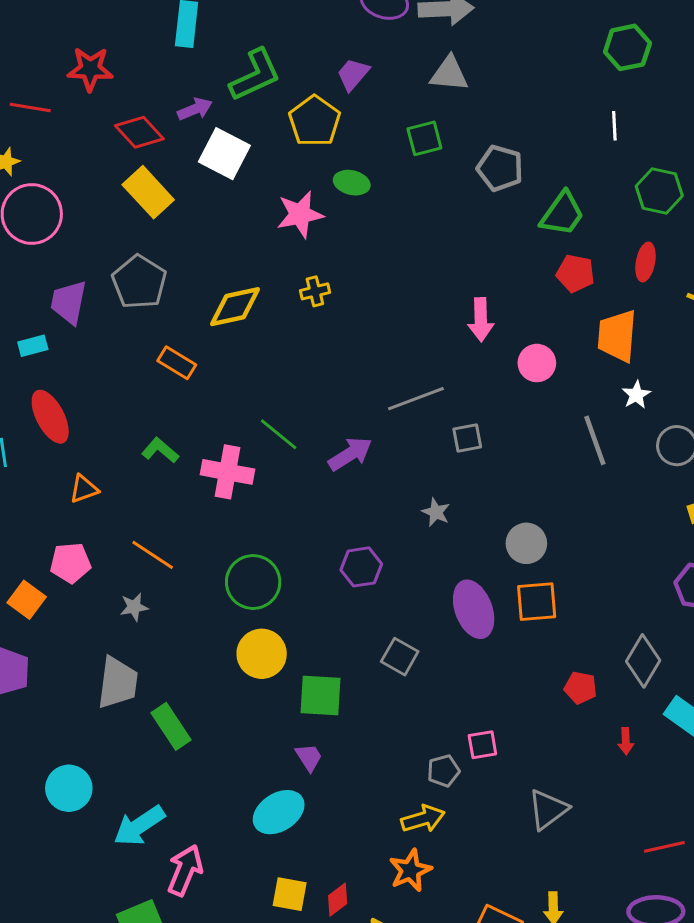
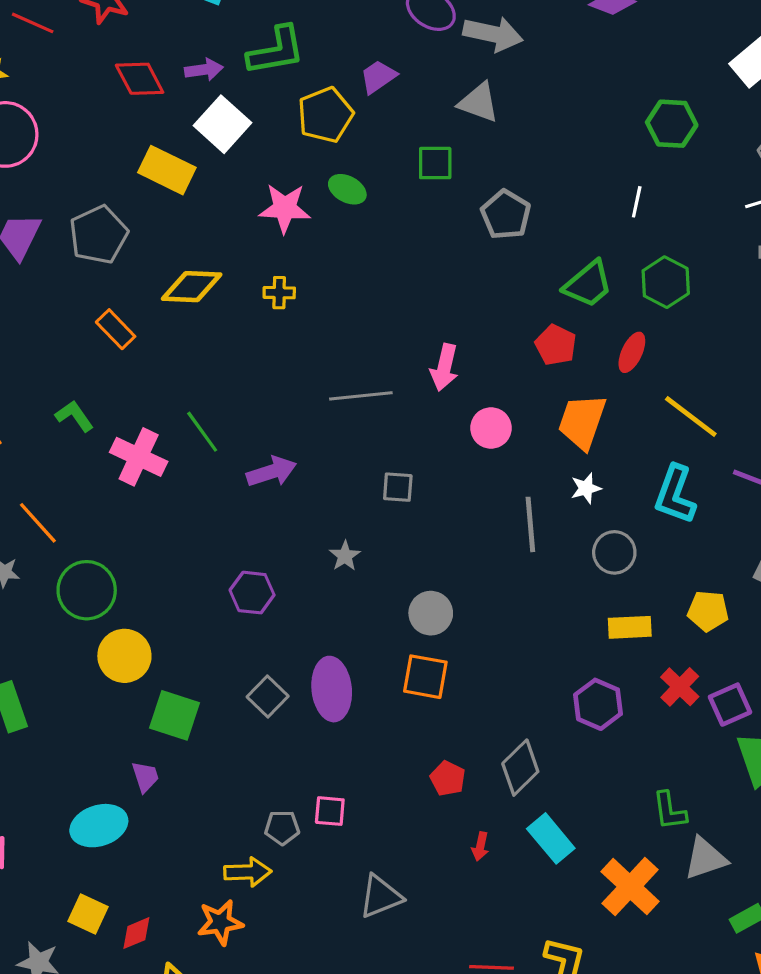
yellow rectangle: (148, 192) -> (167, 170), moved, turned -36
green trapezoid: (562, 214) -> (588, 284), moved
gray line: (416, 399) -> (361, 396), moved
green circle: (253, 582) -> (87, 590), moved
purple ellipse: (474, 609) -> (332, 689), moved

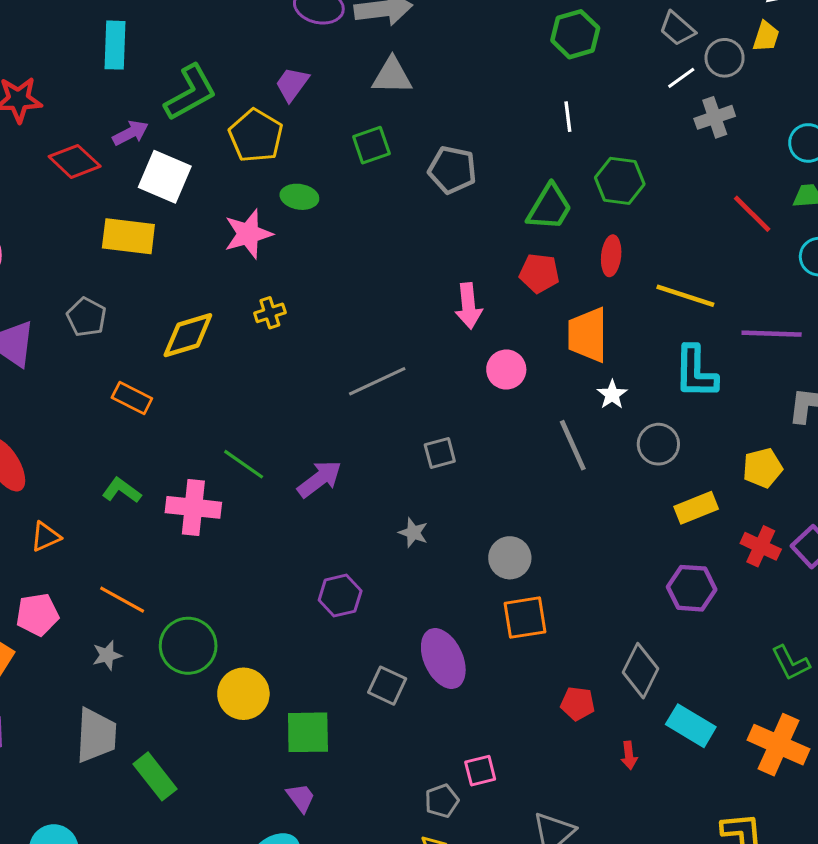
gray pentagon: (99, 235) -> (86, 317), size x0.7
pink arrow: (444, 367) -> (469, 306), moved

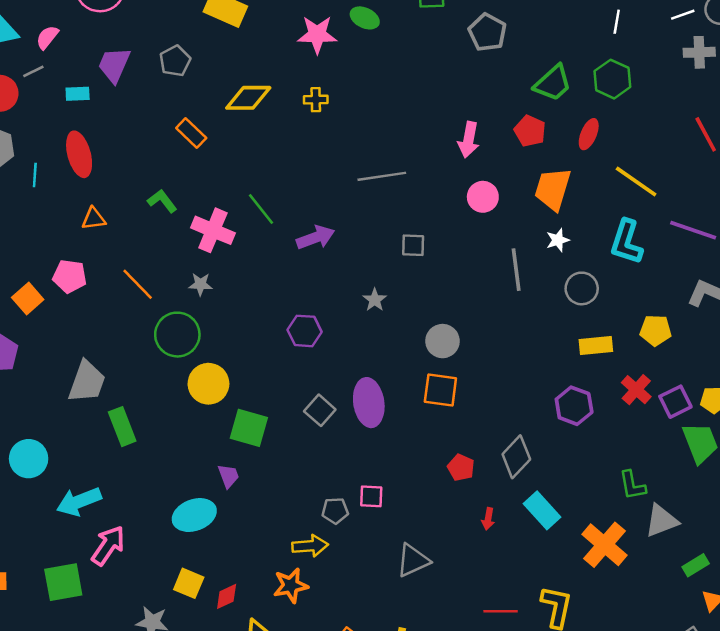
white line: (568, 117) -> (617, 22), moved
gray star: (107, 655) -> (200, 284), moved

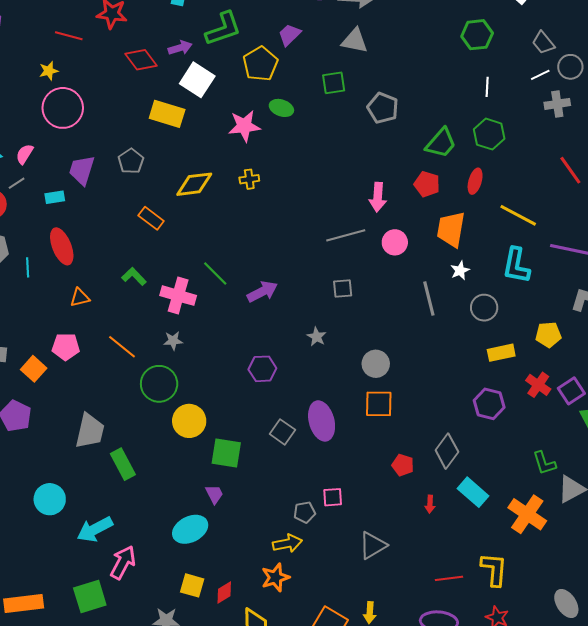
gray line: (382, 176) -> (346, 235), moved

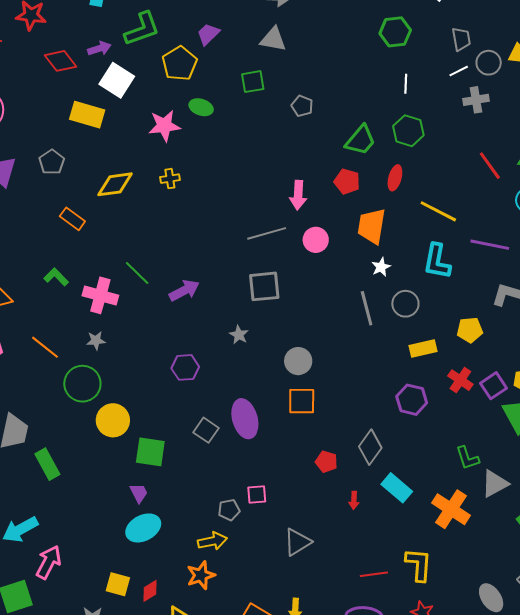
gray trapezoid: (543, 43) -> (461, 39), turned -150
gray pentagon: (383, 108) -> (302, 106), size x0.7
gray square: (343, 289) -> (264, 286), size x1.6
gray line: (429, 299) -> (367, 308), moved
cyan ellipse: (190, 529) -> (143, 528), moved

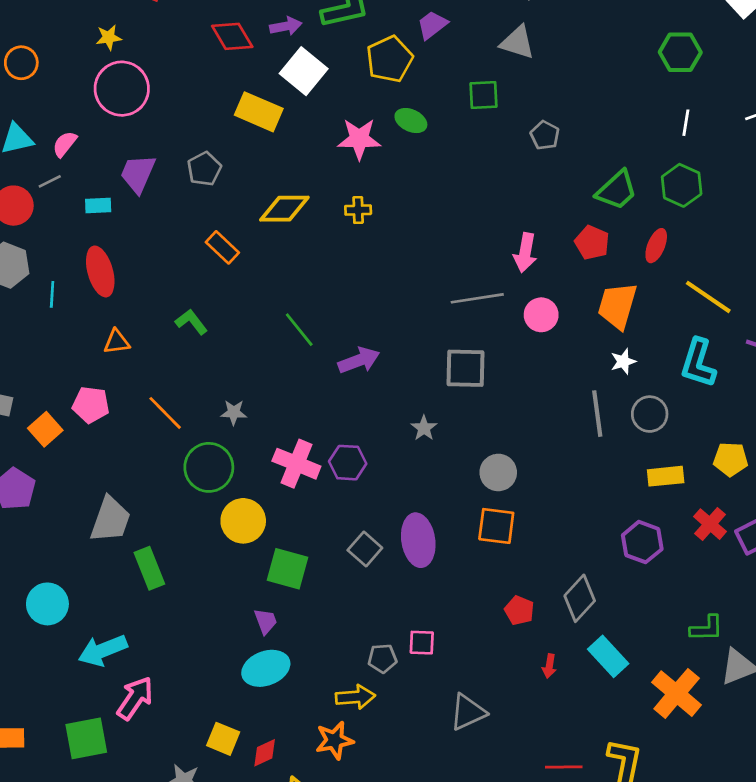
pink cross: (100, 295) -> (296, 464), moved
green L-shape: (467, 458) -> (707, 628), turned -80

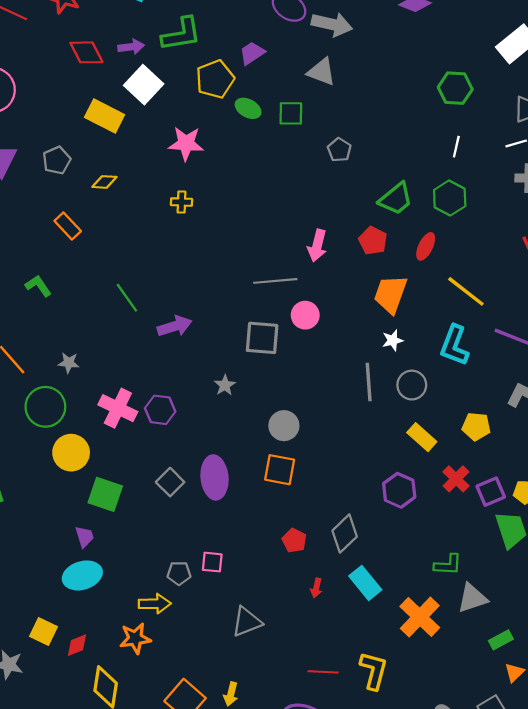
green ellipse: (411, 121) -> (248, 108), moved
yellow diamond: (284, 209) -> (104, 182), moved, size x0.6
pink circle: (541, 315) -> (305, 315), moved
yellow rectangle: (666, 476) -> (422, 437), turned 44

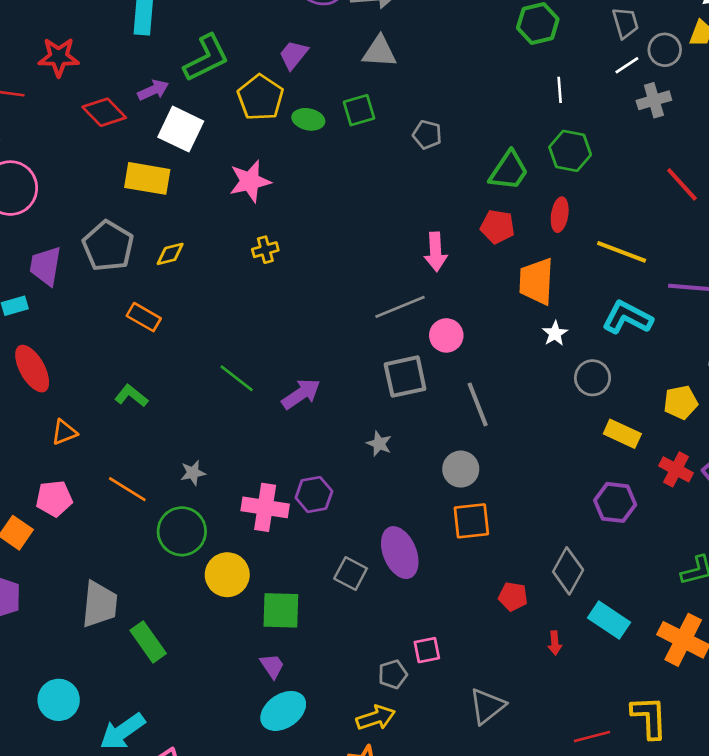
gray pentagon: (57, 160) -> (108, 246), size x1.5
cyan L-shape: (454, 345) -> (627, 318), turned 114
gray line: (369, 382) -> (478, 404), moved

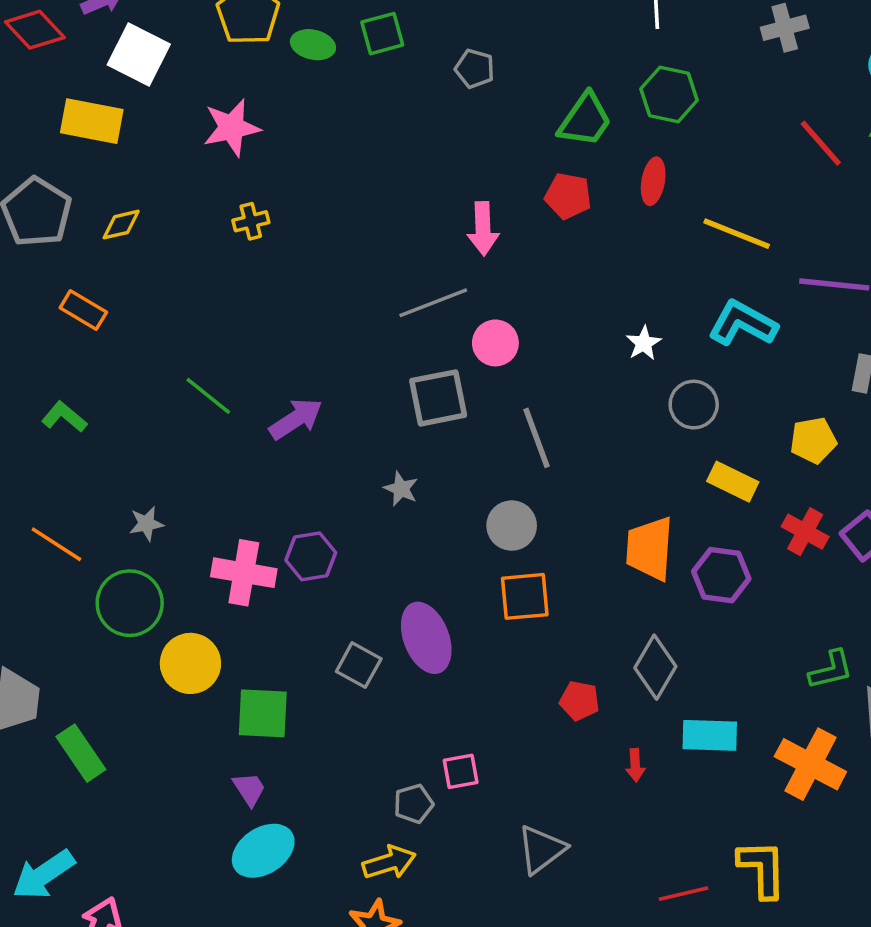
orange trapezoid: (536, 281) -> (650, 548), moved
cyan rectangle: (609, 620) -> (710, 735), turned -33

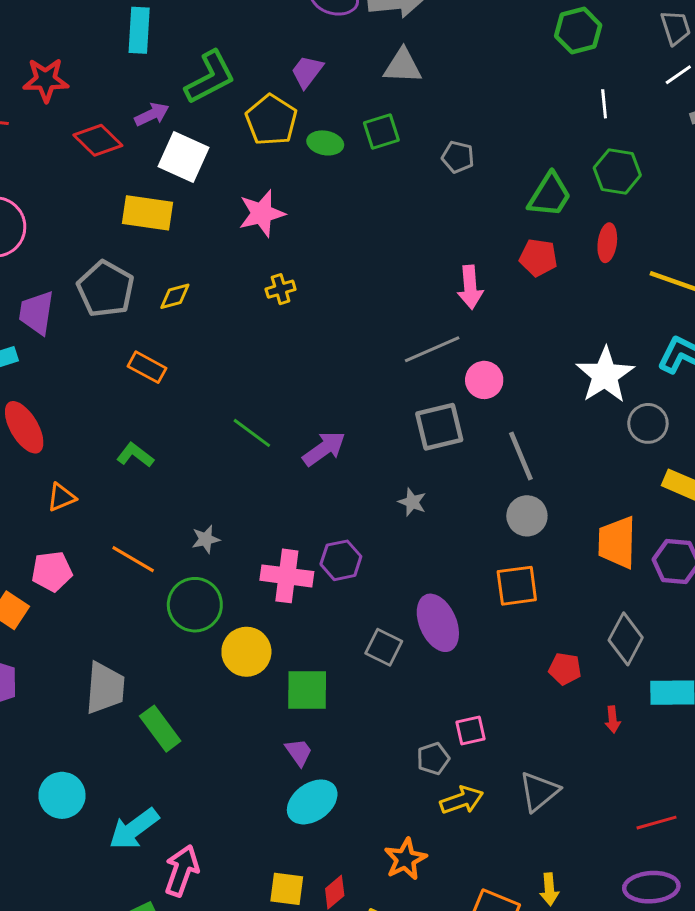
white star: (644, 343) -> (605, 375), size x2.0
gray circle: (512, 526) -> (527, 516), moved
yellow arrow: (389, 862) -> (462, 800), moved

